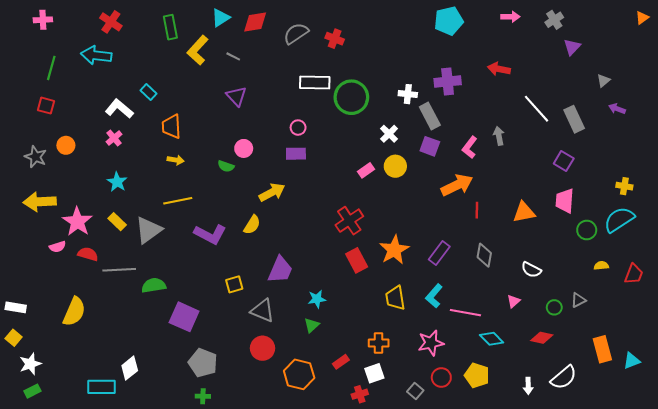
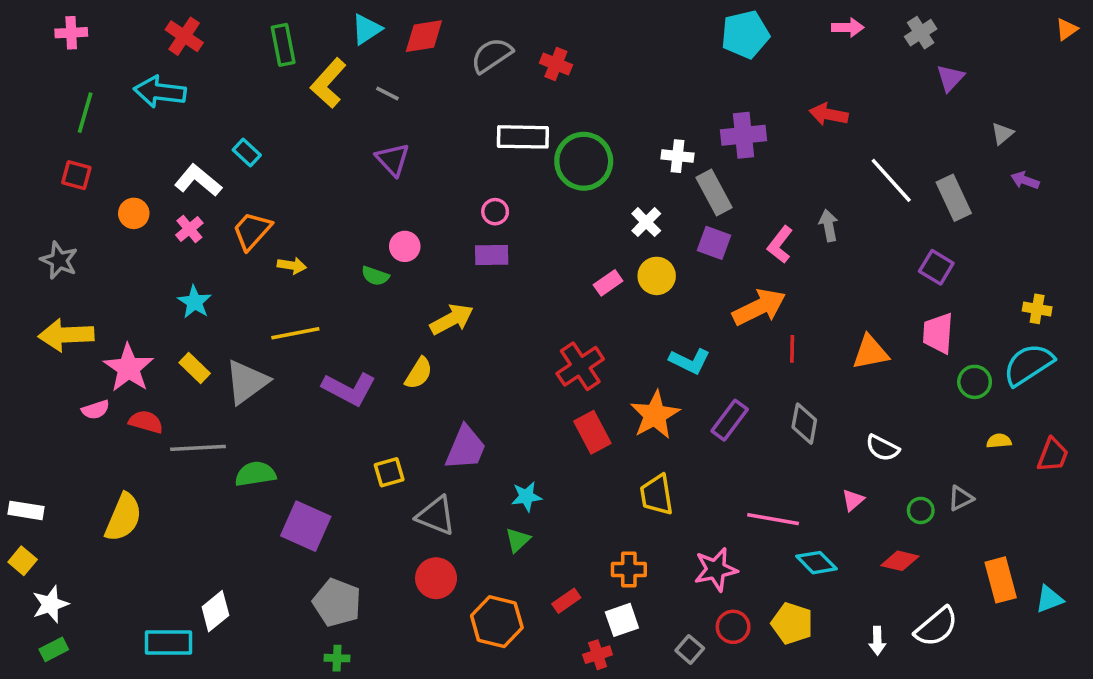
orange trapezoid: (172, 126) -> (252, 231), moved, turned 45
orange circle: (66, 145) -> (134, 213), moved
cyan L-shape: (434, 296) -> (690, 361), moved, turned -105

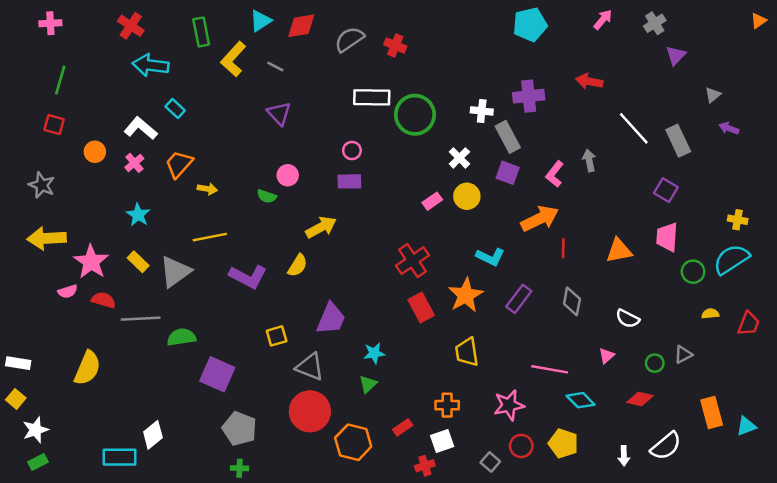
pink arrow: (848, 27) -> (603, 20), turned -50
cyan arrow: (160, 92) -> (150, 65), moved
red circle: (436, 578) -> (310, 411), size x1.4

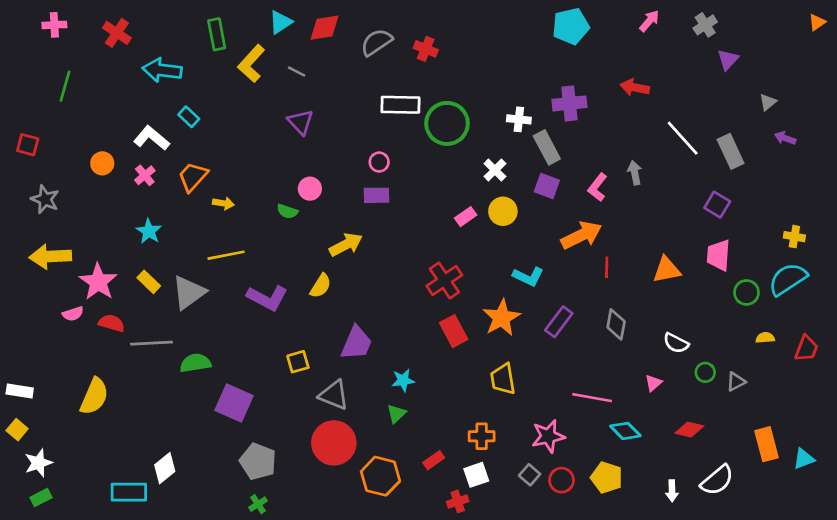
red cross: (131, 26) -> (117, 33), moved
red square: (54, 125) -> (28, 145), moved
green circle: (655, 363) -> (705, 372), moved
gray square: (490, 462) -> (530, 475), moved
green cross: (239, 468) -> (258, 504), turned -35

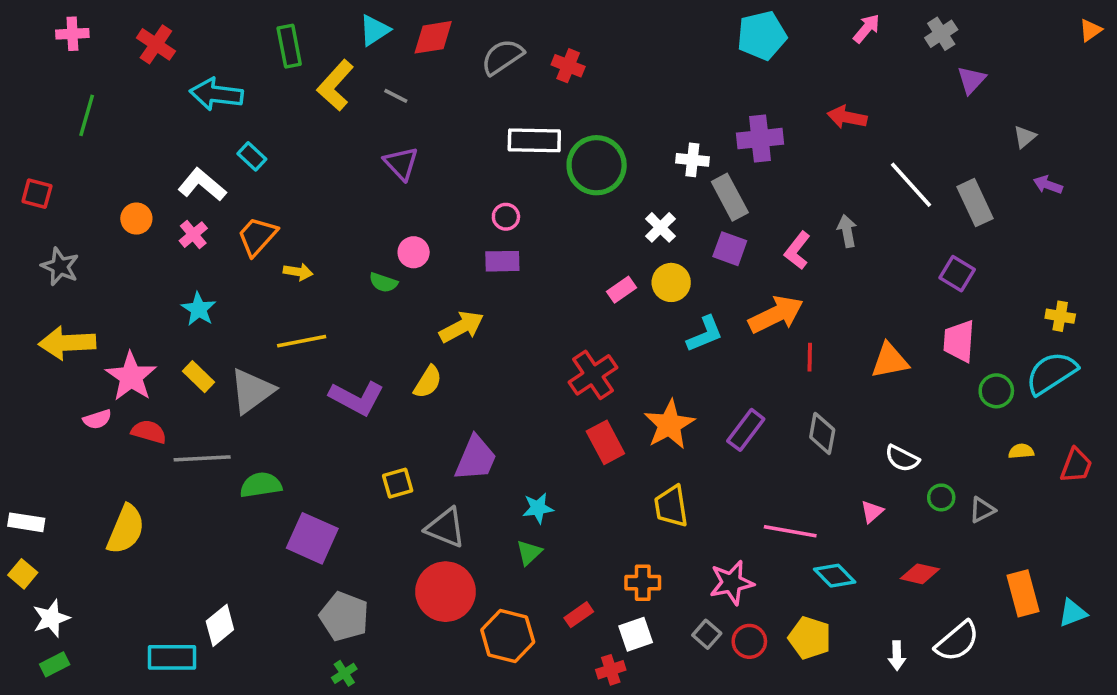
cyan L-shape: (528, 277) -> (705, 334), moved, turned -48

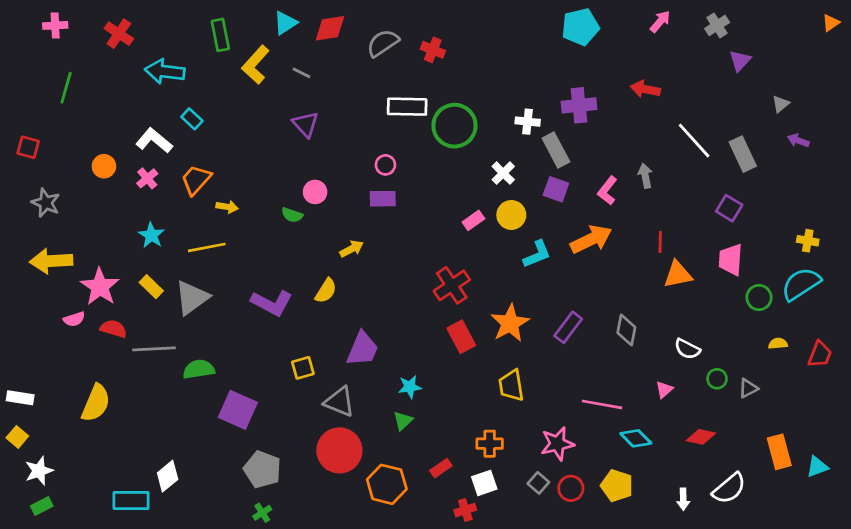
yellow arrow: (462, 327) -> (352, 249), size x0.7
yellow line: (302, 341) -> (207, 247), moved
red line: (810, 357) -> (660, 242), moved

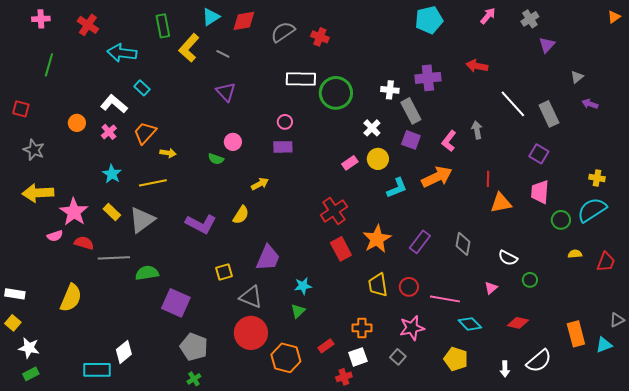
gray triangle: (748, 388) -> (617, 320), moved
white star: (39, 471) -> (29, 348), turned 30
red circle: (571, 488) -> (409, 287), moved

